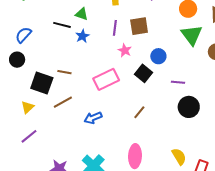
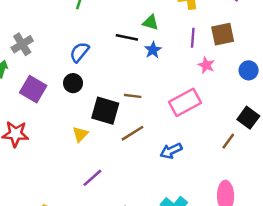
black square: (143, 73) -> (248, 118), moved
yellow triangle: (27, 107) -> (80, 134), moved

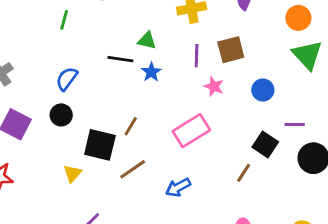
brown line: (133, 96) -> (131, 126), turned -63

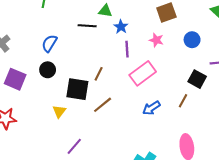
purple line: (197, 56) -> (127, 49), moved
blue star: (151, 72) -> (121, 27), moved
blue arrow: (178, 187) -> (151, 108), moved

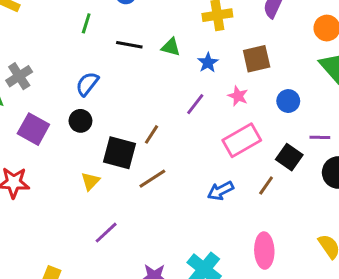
black line: (87, 26) -> (129, 45), moved
blue star: (121, 27) -> (208, 63), moved
purple line: (127, 49) -> (195, 104), turned 35
pink rectangle: (143, 73) -> (242, 140), moved

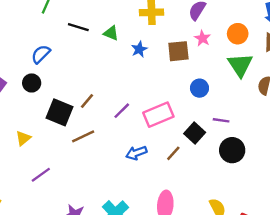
pink star: (238, 96) -> (203, 38), moved
purple line: (195, 104) -> (122, 111), moved
yellow triangle: (90, 181) -> (23, 138), moved

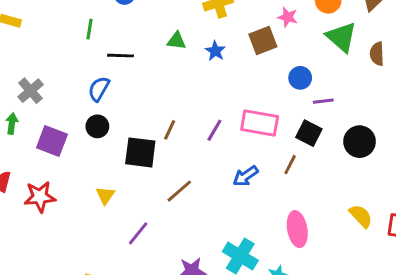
black line: (78, 27) -> (120, 56), moved
pink rectangle: (158, 115) -> (260, 123), turned 48
purple line: (221, 120) -> (323, 101), moved
brown line: (83, 136) -> (179, 191), moved

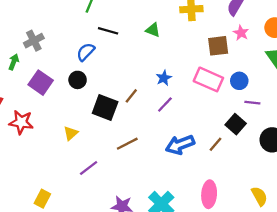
blue star: (215, 51) -> (164, 78), moved
pink rectangle: (260, 123) -> (208, 79), moved
blue arrow: (246, 176) -> (180, 145), size x1.4

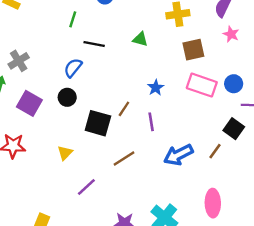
brown square: (218, 46) -> (193, 50), moved
purple line: (165, 104) -> (151, 122), moved, turned -48

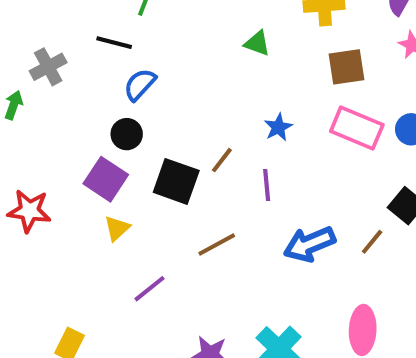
black line: (94, 44) -> (114, 43), moved
purple square: (29, 103) -> (106, 179), moved

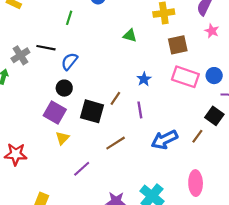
black line: (114, 43) -> (46, 48), moved
red star: (29, 211) -> (16, 154), moved

